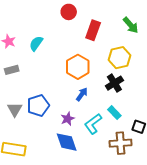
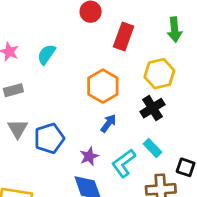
green arrow: (131, 25) -> (175, 30), turned 36
gray triangle: (15, 110) -> (18, 129), moved

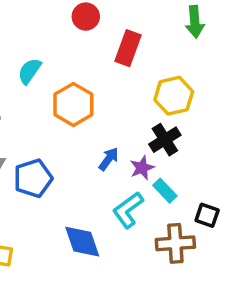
green arrow: (175, 30) -> (195, 22), moved
orange hexagon: (103, 86) -> (73, 104), moved
purple star: (89, 156) -> (142, 168), moved

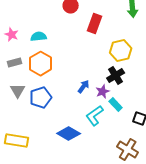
cyan semicircle: (30, 71) -> (39, 36), turned 49
orange hexagon: (73, 104) -> (41, 64), moved
blue diamond: (82, 242) -> (69, 134), turned -40
brown cross: (175, 243) -> (128, 150), moved, turned 35

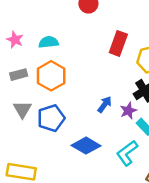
red rectangle: (95, 24) -> (118, 43), moved
cyan L-shape: (95, 116) -> (127, 153), moved
blue diamond: (69, 134) -> (86, 146), moved

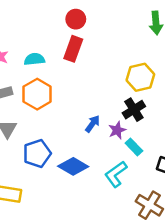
red rectangle: (118, 43) -> (73, 49), moved
blue pentagon: (51, 118) -> (37, 153), moved

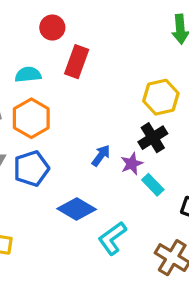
red circle: (76, 19) -> (52, 28), moved
blue pentagon: (37, 153) -> (31, 168), moved
cyan L-shape: (116, 174) -> (112, 238), moved

